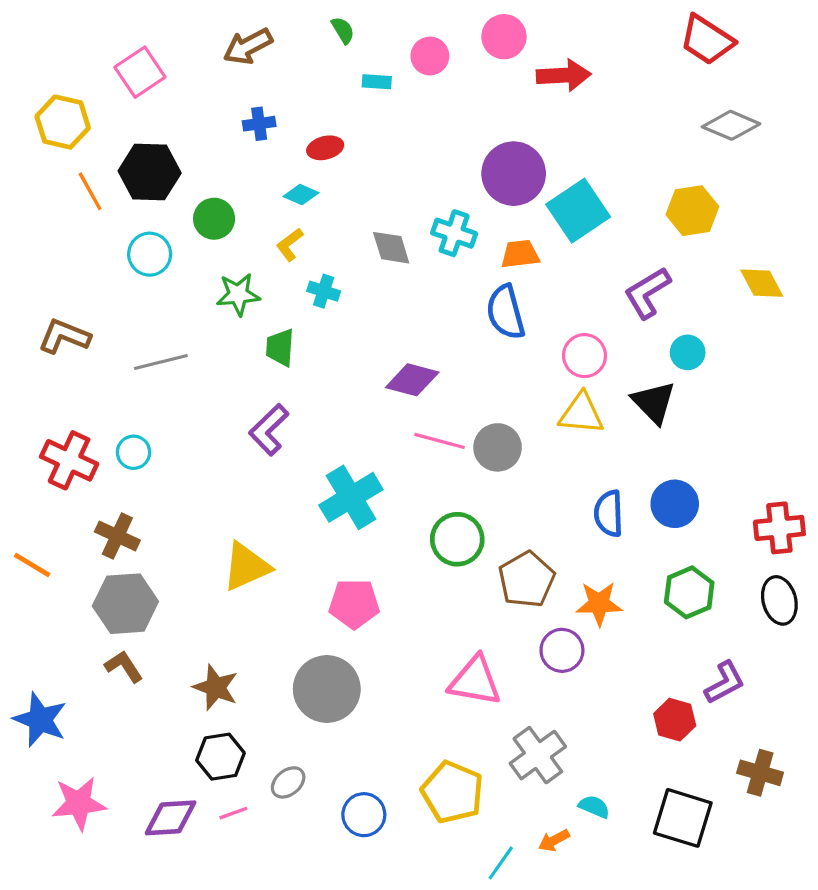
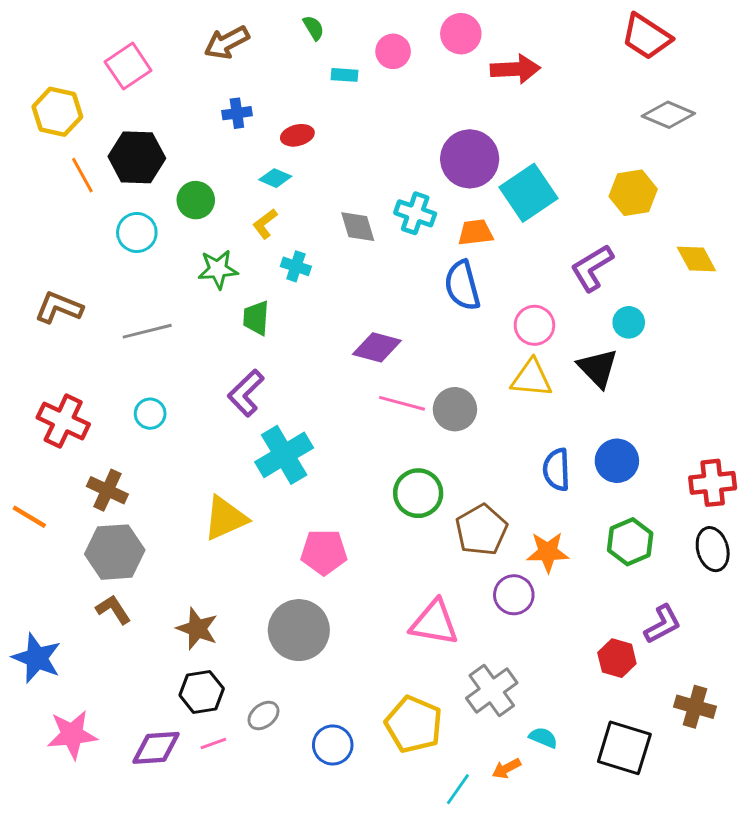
cyan circle: (134, 452) -> (150, 414), moved
cyan cross: (351, 497) -> (284, 455), moved

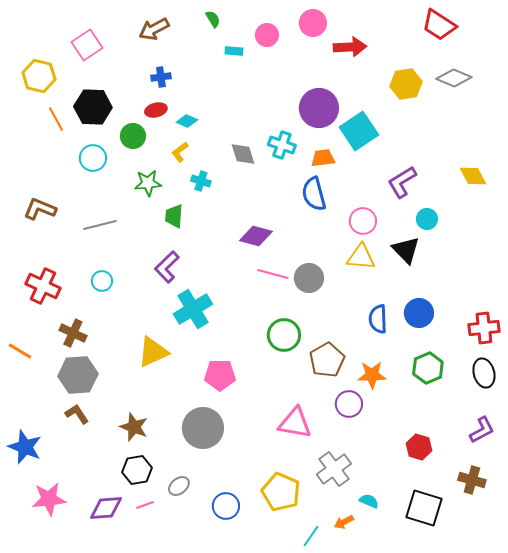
red ellipse: (297, 135) -> (156, 110), moved
yellow hexagon: (633, 193) -> (406, 84), moved
purple L-shape: (663, 624) -> (482, 430), moved

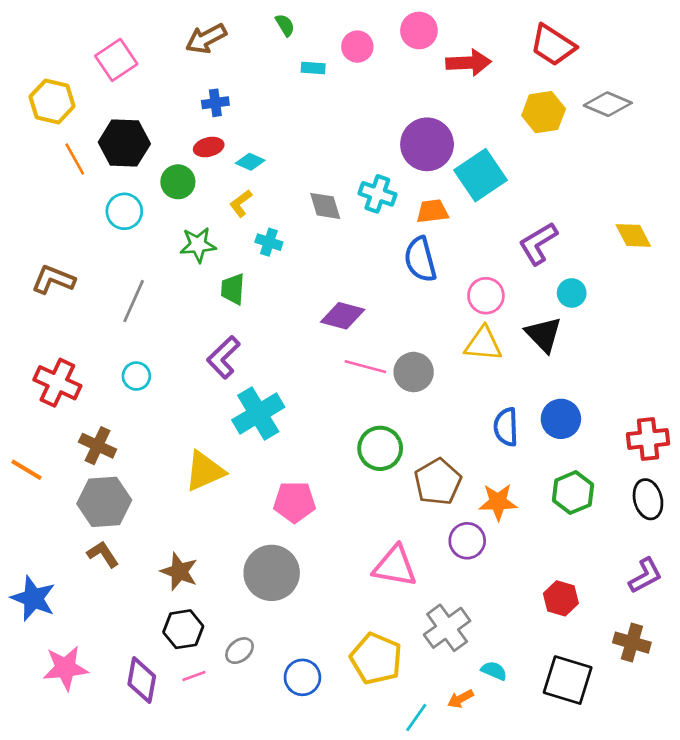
red trapezoid: (439, 25) -> (553, 45), moved
gray line: (100, 225) -> (134, 301), turned -52
purple diamond: (106, 508) -> (142, 680), turned -76

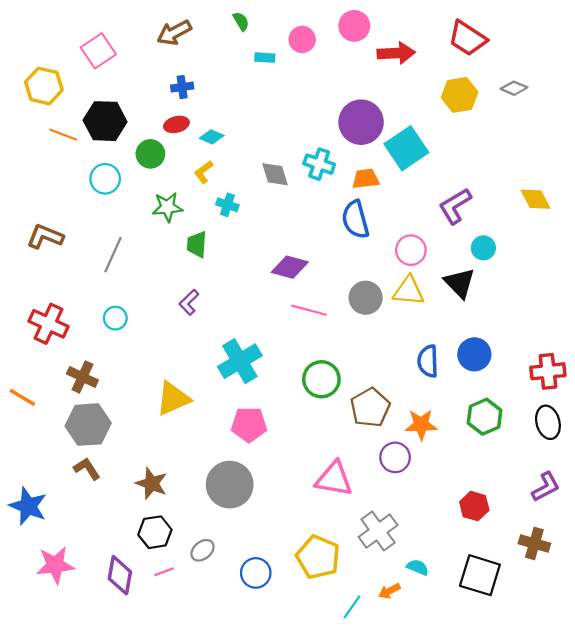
gray diamond: (608, 104) -> (514, 88), size x0.7
orange line: (75, 159) -> (63, 135), turned -40
purple L-shape: (223, 357) -> (189, 302), size x0.7
gray circle: (414, 372) -> (366, 298), moved
cyan cross: (258, 414) -> (240, 361), moved

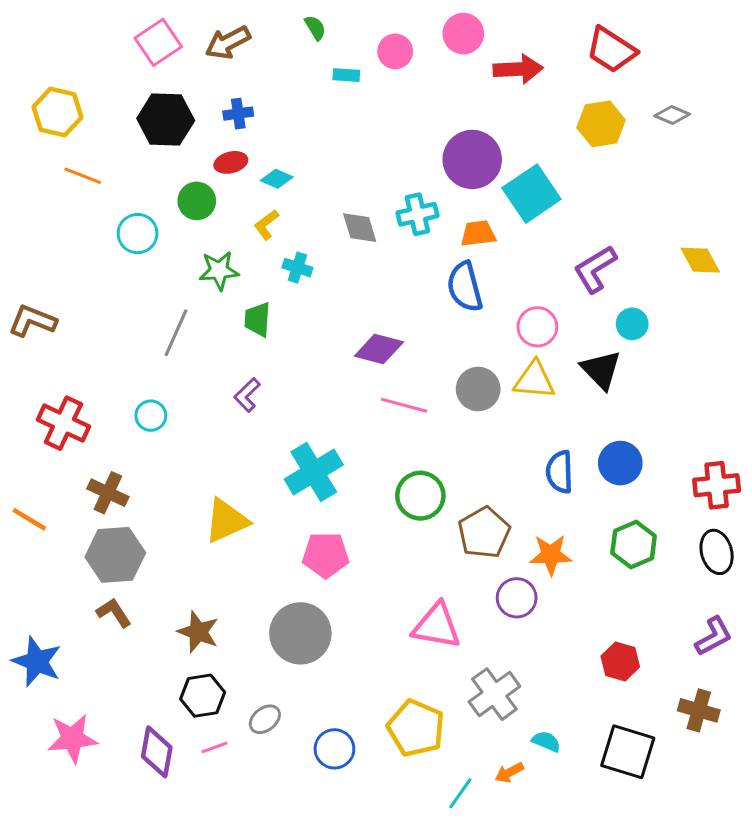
pink square: (98, 51) -> (158, 42), moved
black hexagon: (105, 121) -> (166, 119), moved
cyan cross: (319, 164) -> (417, 214), turned -32
brown L-shape: (45, 237) -> (32, 321), moved
gray line: (113, 255) -> (176, 333), moved

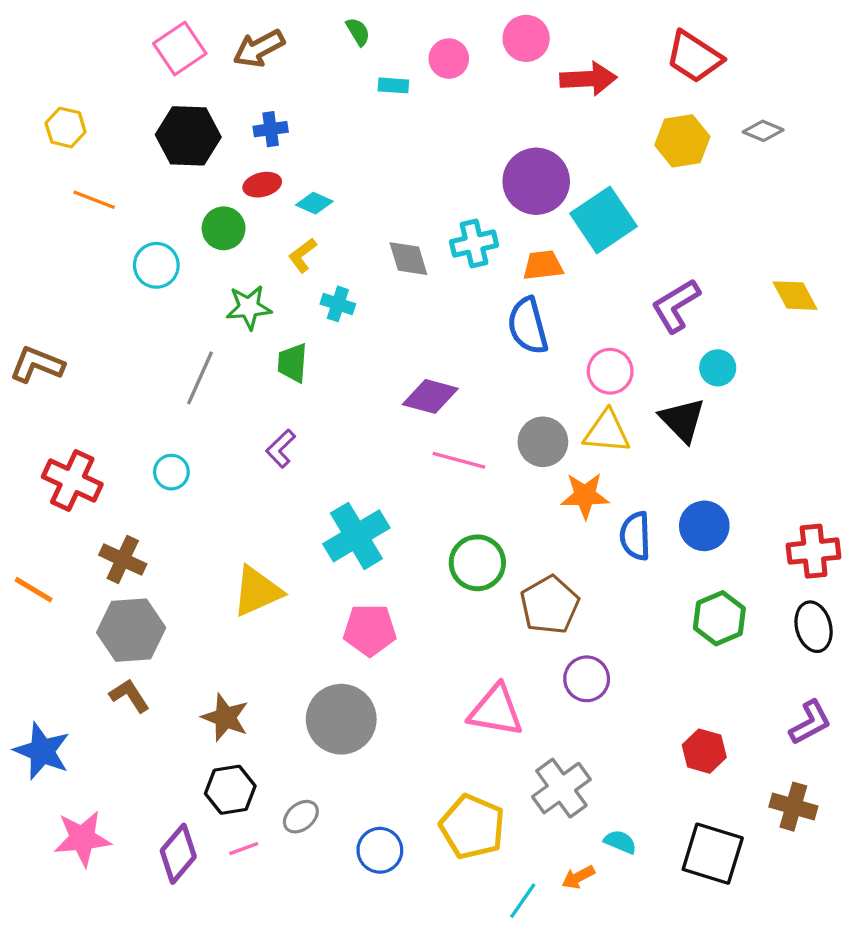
yellow hexagon: (58, 112) -> (66, 127), size x0.7
orange star: (551, 555) -> (585, 496), moved
purple diamond: (157, 752) -> (178, 854), turned 30

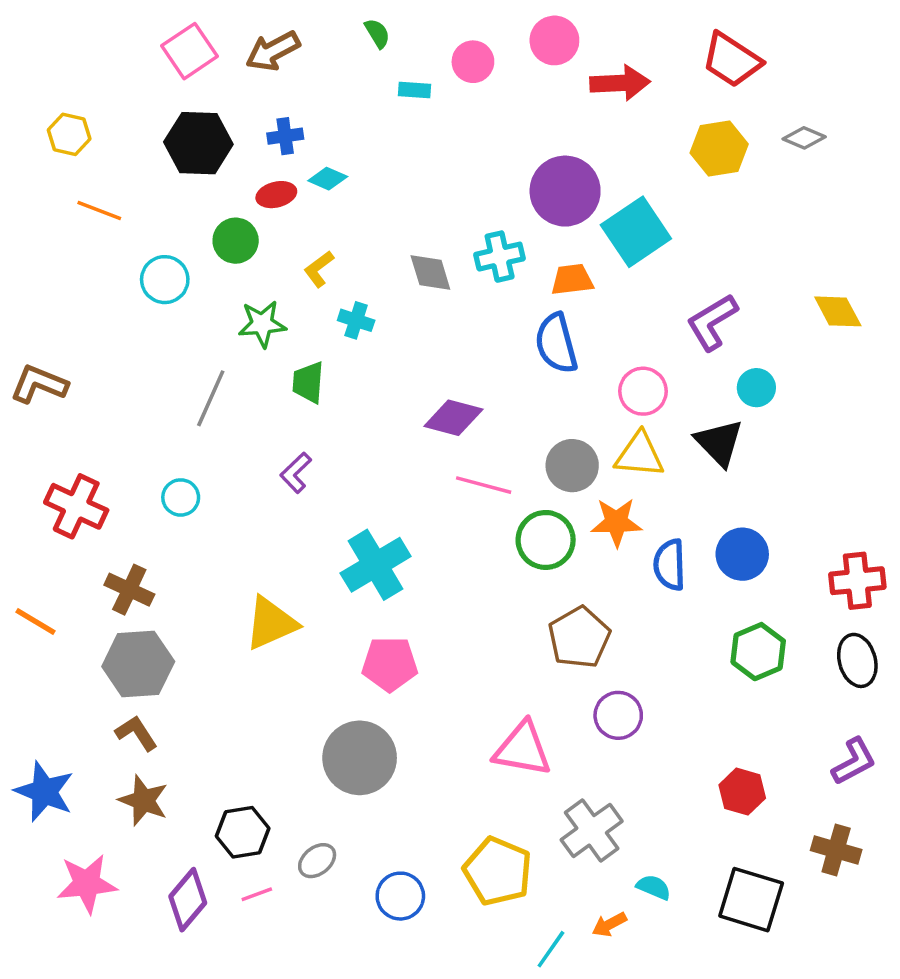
cyan diamond: (314, 203) -> (328, 179), moved
green circle: (477, 563) -> (546, 540), moved
brown star: (225, 717) -> (143, 800), moved

